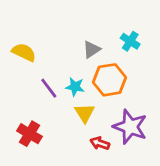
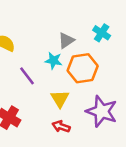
cyan star: (75, 87) -> (54, 61), moved
red arrow: (100, 143) -> (61, 126), moved

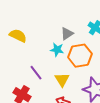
purple line: (27, 76) -> (36, 73), moved

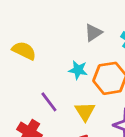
gray triangle: (67, 34) -> (93, 33), moved

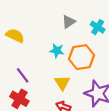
purple line: (49, 102) -> (23, 75), moved

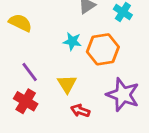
yellow triangle: (62, 83) -> (67, 84), moved

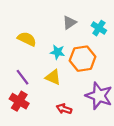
yellow semicircle: (20, 23) -> (27, 39), moved
yellow triangle: (67, 84) -> (53, 77), moved, turned -35

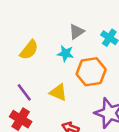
yellow semicircle: (27, 39) -> (29, 50), turned 102
cyan star: (57, 52) -> (66, 53), moved

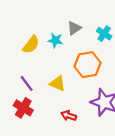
cyan star: (66, 53) -> (55, 40), moved

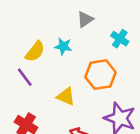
gray triangle: (74, 28) -> (85, 19), moved
purple line: (27, 83) -> (25, 77), moved

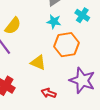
cyan star: (63, 46) -> (54, 22), moved

